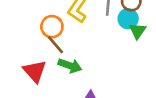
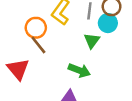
green triangle: (138, 31) -> (92, 41), moved
green arrow: (70, 66) -> (79, 70), moved

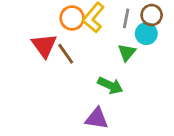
orange circle: (36, 28) -> (72, 18), moved
red triangle: (18, 69) -> (44, 46), moved

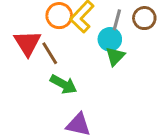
cyan circle: (146, 34) -> (110, 39), moved
green arrow: (110, 85) -> (64, 84), moved

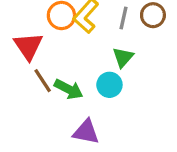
cyan circle: (110, 39) -> (109, 85), moved
brown line: (50, 53) -> (43, 81), moved

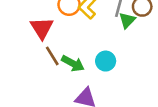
green triangle: (123, 57) -> (127, 20), moved

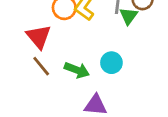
brown line: (52, 56) -> (41, 66), moved

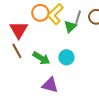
green triangle: (128, 16) -> (70, 27), moved

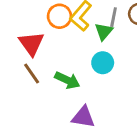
cyan circle: (66, 57) -> (103, 63), moved

